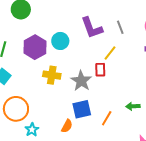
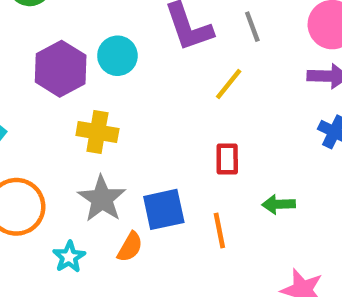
red rectangle: (100, 70) -> (227, 159), moved
gray star: (81, 81) -> (102, 199), moved
orange line: (107, 118) -> (219, 230), turned -42
cyan star: (32, 130) -> (69, 257), moved

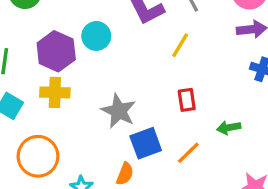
yellow cross: (97, 132) -> (55, 92), moved
gray star: (102, 199) -> (119, 111), moved
orange line: (219, 230) -> (188, 153), turned 65

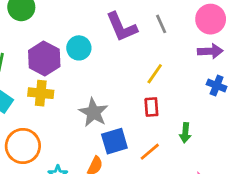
yellow line: (180, 45) -> (155, 74), moved
green arrow: (229, 128) -> (185, 133), turned -78

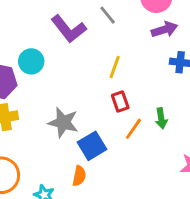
orange line: (150, 152) -> (133, 129), moved

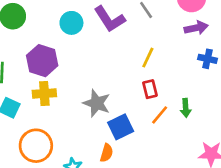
cyan circle: (31, 61) -> (71, 23), moved

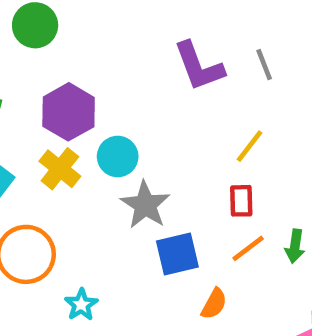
cyan circle: (71, 23) -> (118, 156), moved
yellow cross: (44, 94) -> (60, 169), turned 30
orange semicircle: (107, 153) -> (214, 304), moved

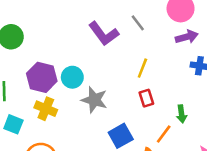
cyan circle: (118, 156) -> (72, 77), moved
gray star: (145, 205) -> (94, 100), moved
orange line: (248, 248) -> (164, 134), moved

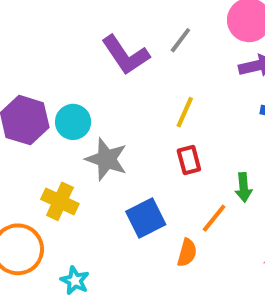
gray line: (138, 23) -> (180, 40), turned 72
yellow cross: (46, 109) -> (60, 201), moved

